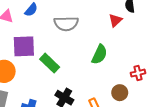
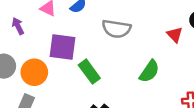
red triangle: (115, 20) -> (175, 35), turned -40

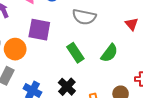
green rectangle: (89, 72) -> (75, 53), moved

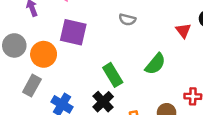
gray semicircle: (84, 17) -> (127, 20), size x0.6
green rectangle: (75, 53) -> (113, 75), moved

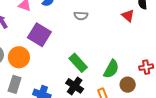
purple square: (73, 32) -> (39, 35), turned 30
green semicircle: (155, 64) -> (111, 69), moved

